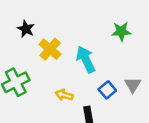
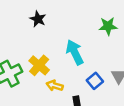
black star: (26, 29) -> (38, 19), moved
yellow cross: (50, 49) -> (39, 65), moved

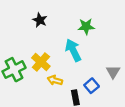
green star: (108, 26) -> (86, 27), moved
blue square: (95, 81) -> (92, 86), moved

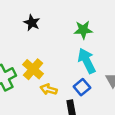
cyan arrow: (73, 50) -> (87, 61), moved
blue square: (92, 86) -> (82, 87), moved

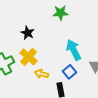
black star: (32, 23) -> (28, 33), moved
green star: (83, 30) -> (61, 13), moved

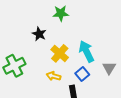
green star: (61, 13) -> (61, 13), moved
yellow cross: (29, 57) -> (60, 53), moved

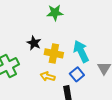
black star: (39, 34) -> (34, 43), moved
yellow cross: (60, 53) -> (54, 53), turned -30

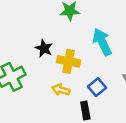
cyan arrow: (81, 51) -> (102, 42), moved

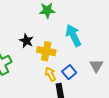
yellow arrow: (61, 90) -> (50, 74), moved, turned 48

